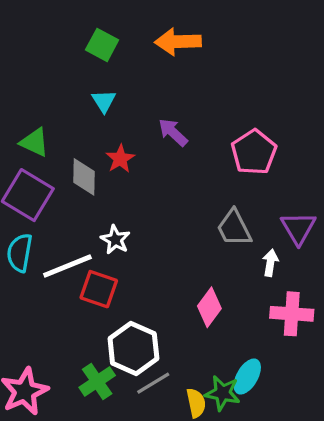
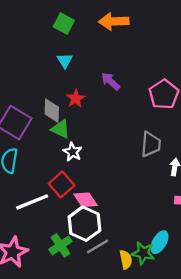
green triangle: (34, 142) -> (60, 129), moved
gray trapezoid: (234, 228) -> (151, 144), turned -148
white line: (67, 266) -> (32, 202), moved
red square: (99, 289) -> (62, 185), turned 30
pink diamond: (209, 307) -> (86, 200), moved, turned -70

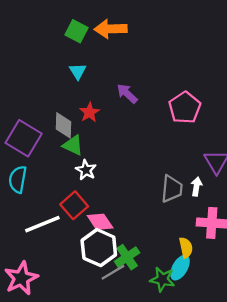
orange arrow: (114, 21) -> (111, 29), moved
gray trapezoid: (151, 144) -> (172, 189), moved
green cross: (60, 245) -> (127, 257), moved
yellow semicircle: (126, 260) -> (186, 248), moved

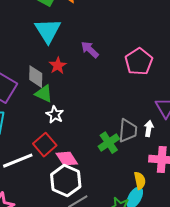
cyan triangle: (78, 71) -> (48, 31), size x1.8
green cross: (127, 257) -> (109, 143), moved

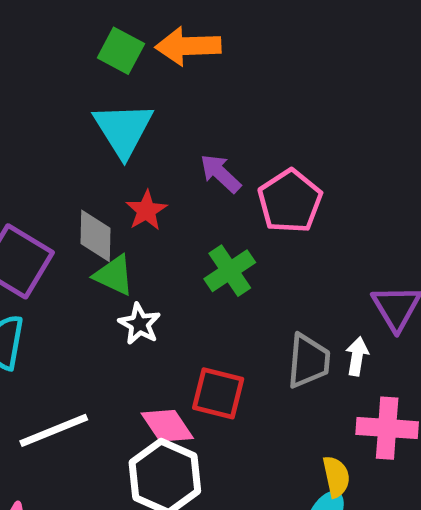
pink pentagon: (139, 62) -> (290, 201), moved
green cross: (109, 143) -> (230, 271), moved
red square: (45, 145) -> (218, 393), moved, turned -35

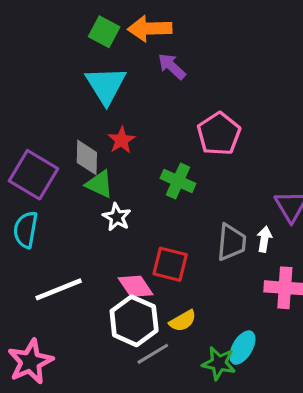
purple arrow: (220, 173) -> (172, 66), moved
green cross: (230, 271) -> (178, 181), turned -32
yellow semicircle: (336, 477) -> (183, 321), moved, turned 72

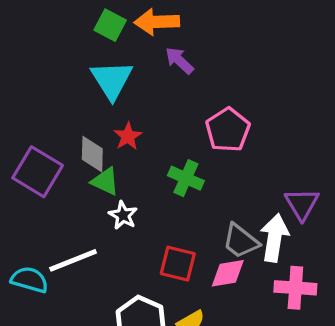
cyan semicircle: (26, 230) -> (30, 280), moved, turned 96
white arrow: (264, 239) -> (274, 238), size x1.8
gray trapezoid: (231, 242) -> (241, 241), turned 123
pink diamond: (136, 286) -> (228, 273), moved, turned -66
white line: (59, 289) -> (73, 260), moved

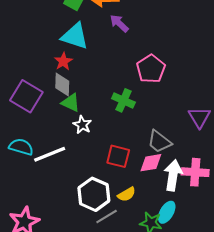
cyan triangle: (112, 80) -> (75, 36), turned -40
red star: (128, 136) -> (63, 61), moved
white arrow: (274, 238) -> (173, 175), moved
cyan semicircle: (30, 280) -> (21, 147), moved

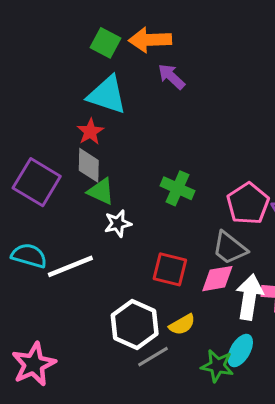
pink pentagon: (151, 69) -> (248, 204), moved
white star: (82, 125) -> (118, 223), turned 30

